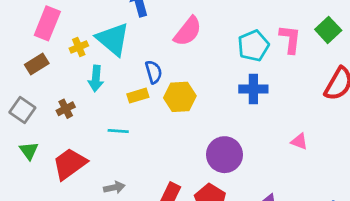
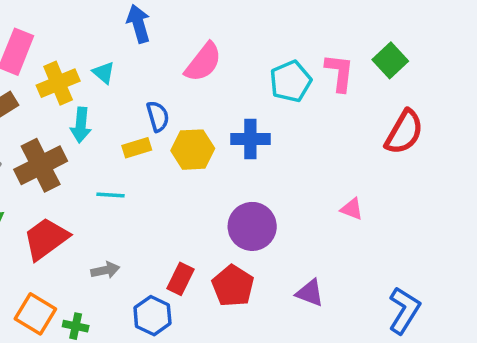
cyan triangle: (113, 39) -> (104, 73), size x0.5
yellow cross: (79, 47) -> (58, 83), size x1.6
blue cross: (253, 89) -> (250, 139), moved
brown cross: (66, 109) -> (41, 165), size x2.0

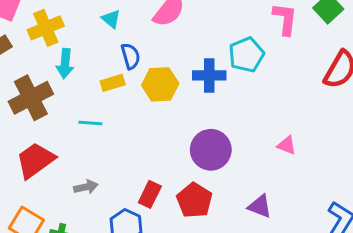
cyan triangle: (104, 73) -> (111, 19), moved
cyan pentagon: (291, 81) -> (246, 55), moved
pink triangle: (352, 209) -> (287, 145), moved

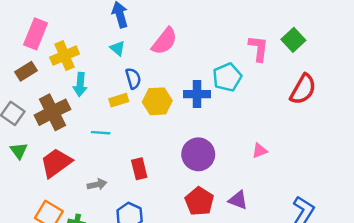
pink triangle: (287, 145) -> (260, 151), turned -42
red rectangle: (150, 194) -> (139, 169), moved, turned -40
red pentagon: (194, 200) -> (199, 201), moved

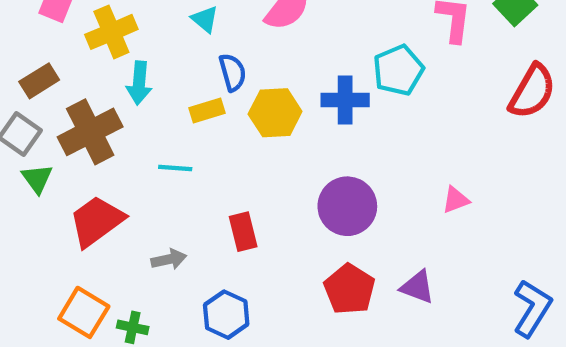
brown rectangle: (26, 71) -> (39, 81), moved
green triangle: (19, 151) -> (37, 179), moved

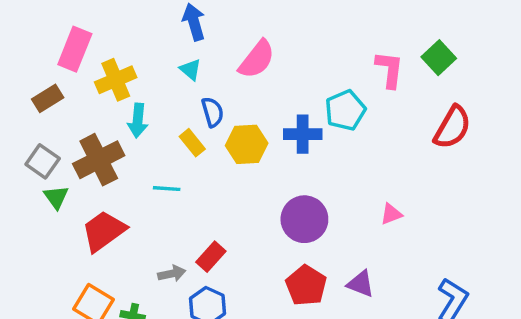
brown rectangle: (39, 81) -> (48, 98), moved
yellow rectangle: (207, 111) -> (192, 143), turned 68
red rectangle: (243, 232) -> (211, 257), moved, turned 56
gray arrow: (169, 259) -> (172, 274), moved

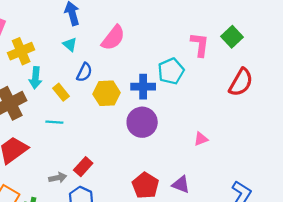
blue semicircle: (213, 112) -> (84, 72), turned 42
yellow rectangle: (192, 143) -> (61, 92), moved
purple circle: (304, 219) -> (142, 122), moved

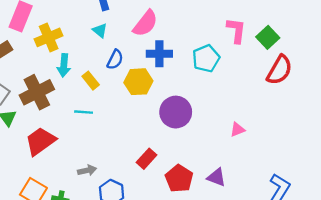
green square: (232, 37) -> (268, 37), moved
blue cross: (143, 87) -> (159, 54), moved
red rectangle: (83, 167) -> (147, 159), moved

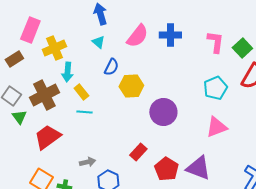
blue cross: (159, 54) -> (170, 35), moved
cyan pentagon: (206, 58) -> (215, 88), moved
yellow rectangle: (91, 81) -> (81, 92), moved
pink triangle: (237, 130) -> (216, 127), size x1.6
purple triangle: (216, 177) -> (198, 168), size x1.5

